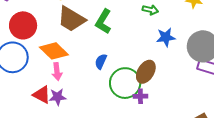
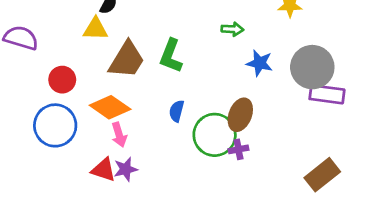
brown trapezoid: (71, 19) -> (127, 60), turned -80
red circle: (23, 25) -> (62, 80), size x0.7
blue star: (166, 37) -> (260, 63), turned 30

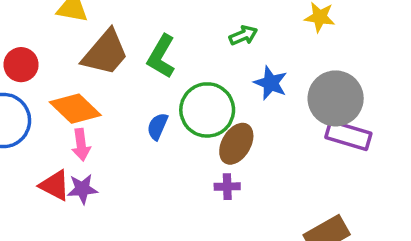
green arrow: (232, 29) -> (243, 35), turned -35
green circle: (215, 135) -> (207, 110), moved

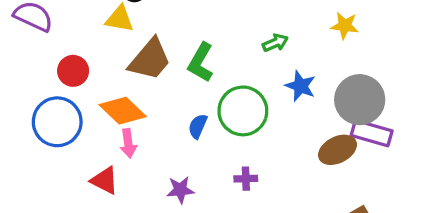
brown ellipse: (236, 144) -> (337, 150), moved, turned 33
purple cross: (227, 187) -> (246, 179), moved
purple star: (82, 189) -> (180, 190), moved

